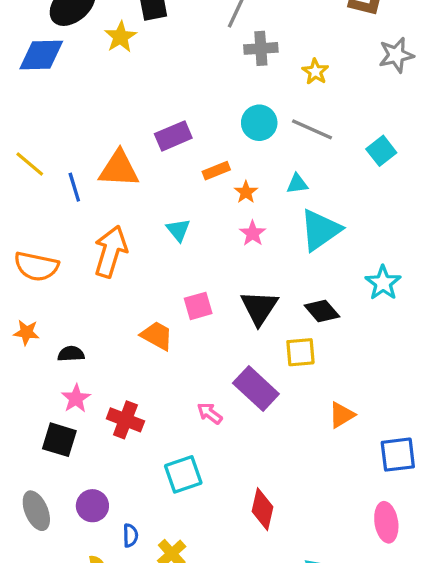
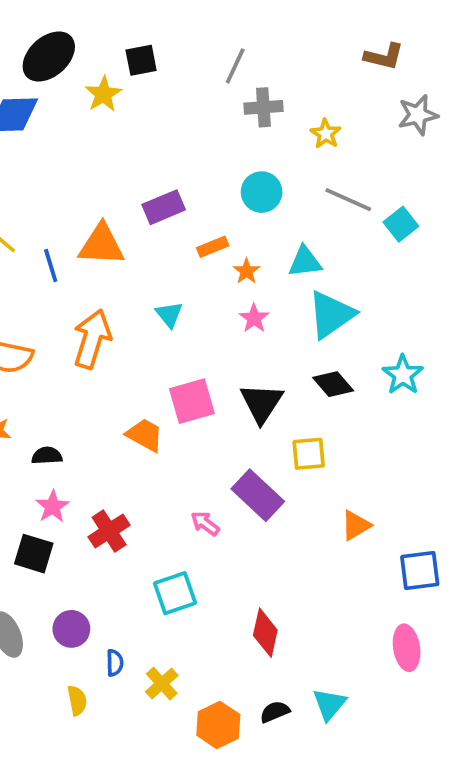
gray line: (312, 129) -> (348, 200), moved
cyan triangle: (297, 184) -> (305, 262), size x1.4
pink square: (198, 306) -> (192, 401), size x1.4
black diamond: (322, 311) -> (333, 384), moved
red cross: (125, 420) -> (109, 531), turned 36

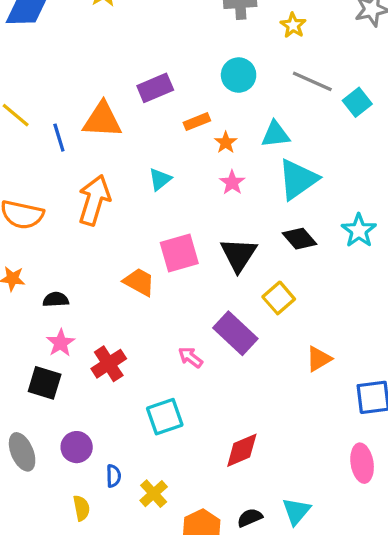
cyan triangle: (169, 314) -> (160, 179), turned 30
yellow square: (309, 454) -> (279, 298), turned -36
red diamond: (265, 633) -> (242, 450), turned 54

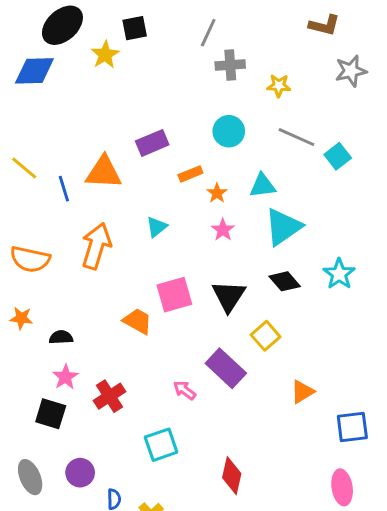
yellow star: (293, 25) -> (279, 86), turned -30
red diamond: (242, 450) -> (232, 476), turned -54

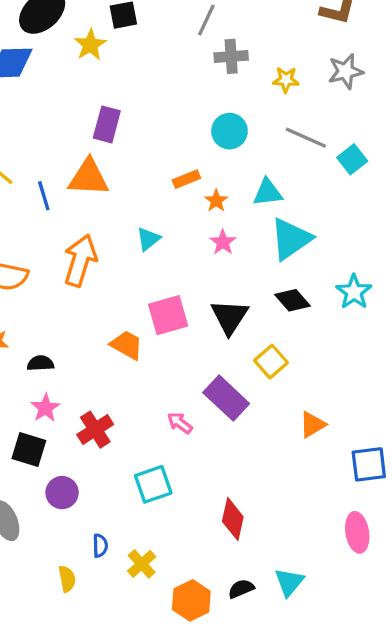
gray star: (351, 71) -> (346, 71), moved
purple rectangle: (152, 143) -> (107, 124), moved, turned -52
purple circle: (80, 473) -> (62, 493), moved

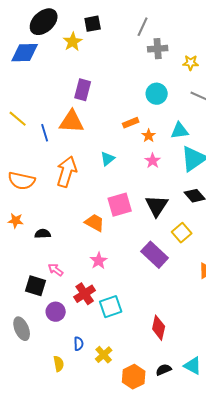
pink star: (45, 408) -> (99, 261), moved
pink arrow: (180, 423) -> (56, 270), moved
red cross: (95, 430) -> (85, 294), moved
cyan triangle: (289, 582) -> (193, 366), turned -42

